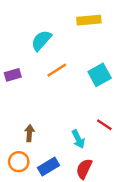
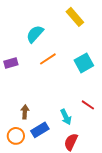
yellow rectangle: (89, 20) -> (75, 17), turned 54
blue rectangle: (48, 166) -> (40, 130), moved

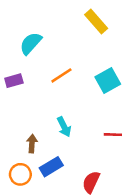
cyan semicircle: (35, 34) -> (31, 43), moved
red line: (88, 105) -> (113, 135), turned -32
cyan arrow: (66, 117) -> (64, 127), moved

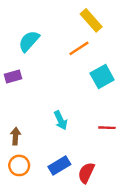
orange line: (61, 75) -> (79, 48), moved
brown arrow: (32, 144) -> (16, 136), moved
blue rectangle: (51, 167) -> (59, 165), moved

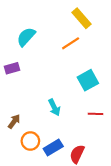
cyan square: (102, 76) -> (88, 80), moved
brown arrow: (16, 136) -> (14, 121), turned 32
orange circle: (19, 165) -> (30, 141), moved

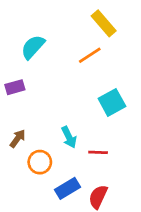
red line: (96, 114) -> (98, 152), moved
brown arrow: (14, 121) -> (18, 139), moved
orange circle: (30, 141) -> (40, 162), moved

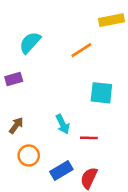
yellow rectangle: (104, 23) -> (111, 20), moved, turned -60
cyan square: (112, 102) -> (101, 93), turned 35
orange circle: (40, 162) -> (29, 155), moved

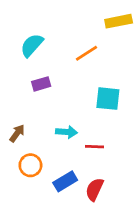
purple rectangle: (14, 79) -> (41, 84), moved
cyan arrow: (63, 124) -> (66, 132), turned -60

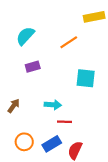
red line: (95, 147) -> (64, 122), moved
orange circle: (30, 165) -> (24, 142), moved

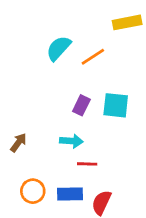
cyan semicircle: (25, 36) -> (59, 48), moved
purple rectangle: (33, 67) -> (81, 105), moved, turned -48
blue rectangle: (52, 144) -> (70, 194), turned 30

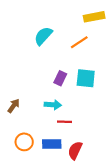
orange line: (93, 57) -> (79, 42), moved

